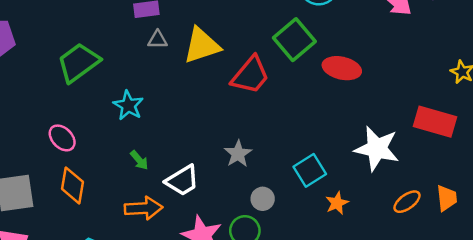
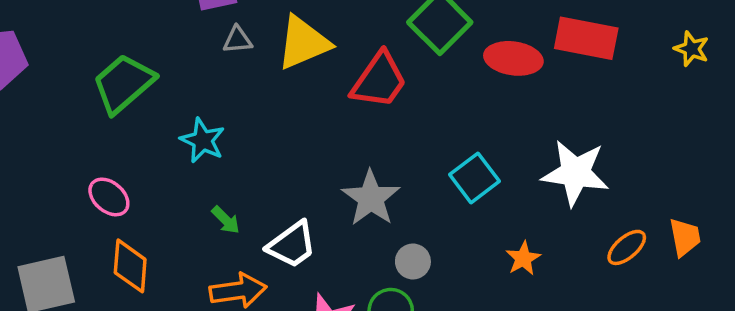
red rectangle: (435, 122) -> (586, 38), moved
gray star: (238, 154) -> (371, 198), size x1.4
cyan square: (310, 170) -> (475, 178), moved

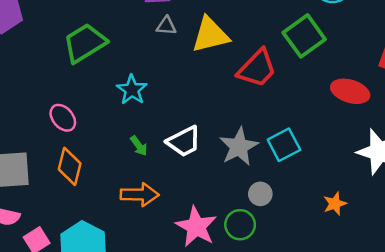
red ellipse: (513, 58) -> (350, 91), moved
cyan square: (475, 178) -> (284, 145), moved
white trapezoid: (292, 245) -> (184, 141), moved

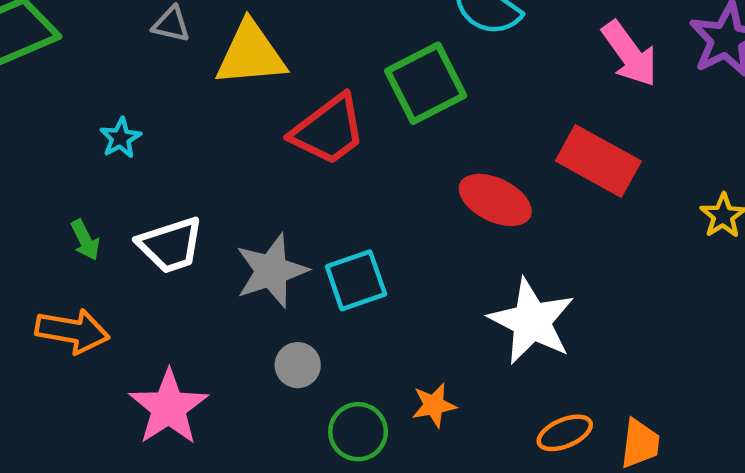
cyan star: (132, 90) -> (120, 138), moved, size x0.7
green circle: (240, 225) -> (358, 432), moved

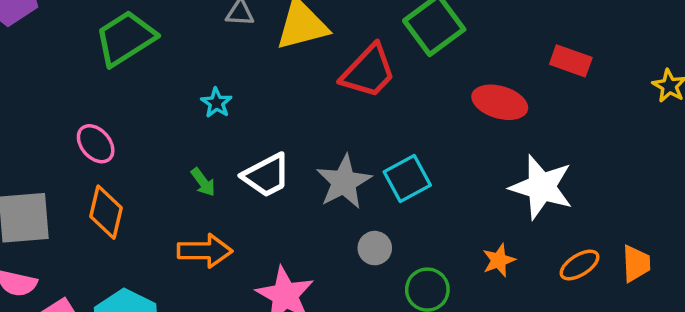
red rectangle: (598, 161) -> (571, 61), size x0.7
orange star: (434, 405) -> (499, 260), moved

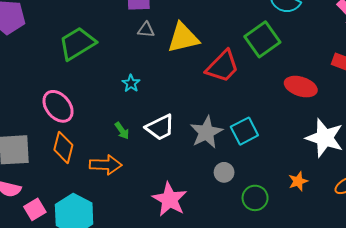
pink ellipse: (96, 144) -> (58, 106), size x1.4
orange arrow: (205, 251) -> (106, 165), moved

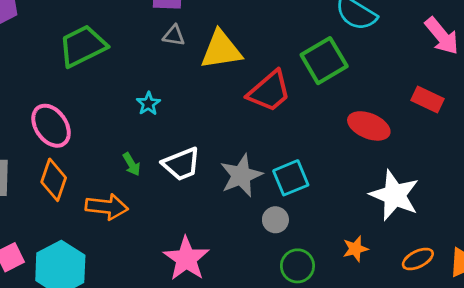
gray circle: (224, 172) -> (275, 220), moved

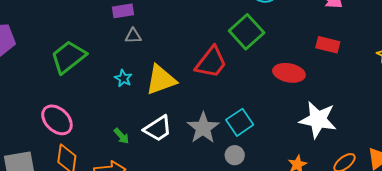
yellow triangle: (221, 50) -> (161, 80), moved
cyan star: (148, 104) -> (123, 78), moved

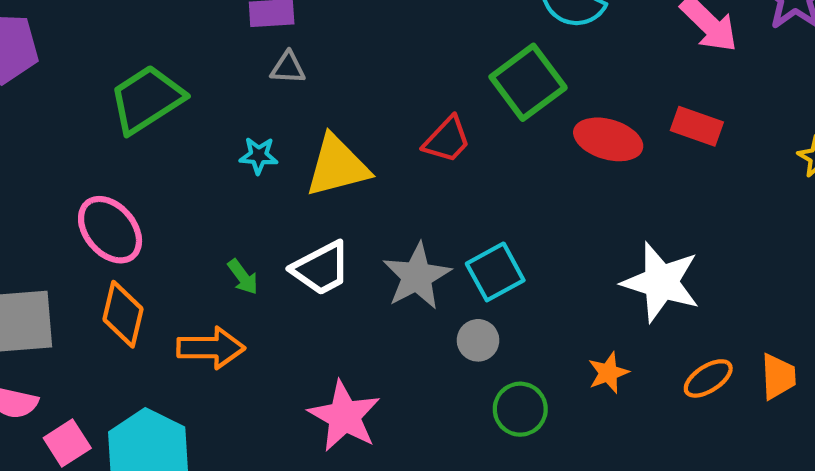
red trapezoid: (211, 62) -> (447, 140), size x0.7
red ellipse: (289, 73) -> (608, 139), moved
cyan star: (123, 78) -> (259, 156), turned -30

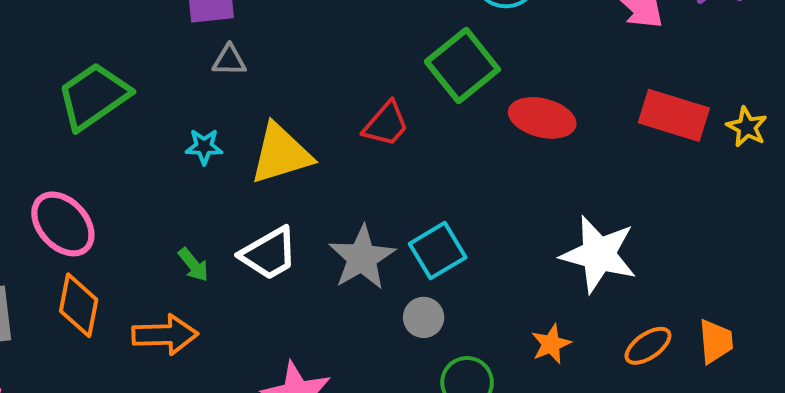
red rectangle: (697, 126) -> (674, 115), moved, size x1.4

